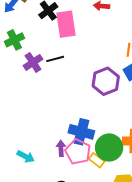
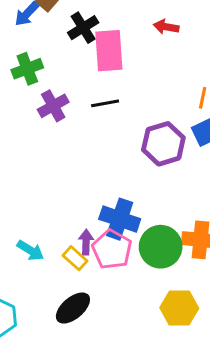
black line: (55, 59) -> (105, 103), moved
yellow rectangle: (97, 160) -> (75, 258), moved

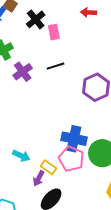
pink rectangle: (109, 51) -> (54, 32), size x0.6
purple arrow: (86, 242) -> (39, 178), moved, turned -147
cyan arrow: (30, 250) -> (21, 156), moved

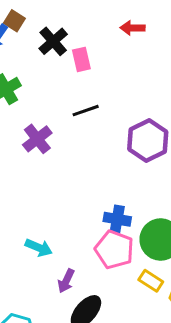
purple cross: (23, 72) -> (37, 139), moved
blue cross: (74, 139) -> (117, 219), size x0.7
yellow rectangle: (48, 167) -> (151, 281), moved

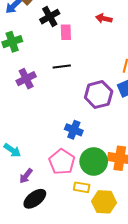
blue cross: (117, 219) -> (74, 130), moved
yellow rectangle: (151, 281) -> (82, 187), turned -35

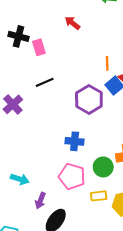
black cross: (50, 17) -> (19, 36), turned -30
red arrow: (104, 18) -> (72, 23), turned 42
green circle: (94, 161) -> (103, 167), size x0.7

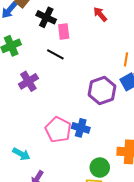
black line: (45, 82) -> (55, 54), moved, turned 42
green circle: (103, 167) -> (100, 168), moved
pink pentagon: (72, 176) -> (58, 130), moved

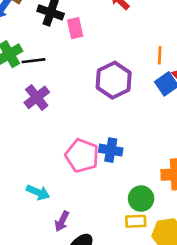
black line: (55, 54) -> (33, 61), moved, turned -30
purple hexagon: (102, 90) -> (114, 80), moved

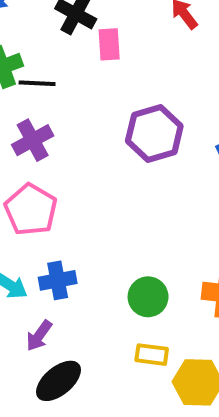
blue cross: (111, 150) -> (58, 280), moved, turned -30
pink pentagon: (82, 156) -> (31, 210), moved
green circle: (141, 199) -> (148, 297), moved

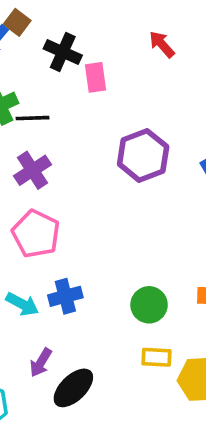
purple arrow: (39, 336) -> (41, 363), moved

